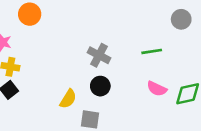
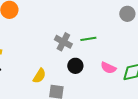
green line: (152, 51) -> (88, 39), moved
black circle: (100, 86) -> (75, 66), moved

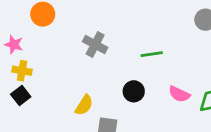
gray cross: (63, 42) -> (95, 44), moved

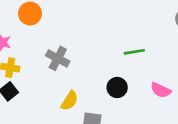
gray cross: (95, 44) -> (58, 58), moved

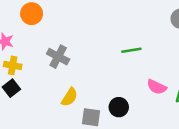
black circle: (117, 87) -> (119, 107), moved

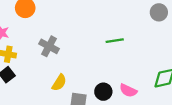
pink semicircle: (157, 87) -> (128, 91), moved

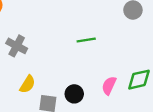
pink semicircle: (128, 91) -> (109, 86), moved, turned 90

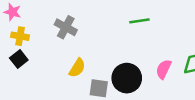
black circle: (74, 94) -> (127, 78), size x1.5

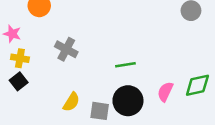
green line: (139, 21) -> (125, 65), moved
yellow semicircle: (77, 68) -> (71, 102), moved

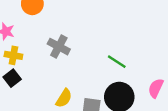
green line: (125, 65) -> (117, 62), turned 42

